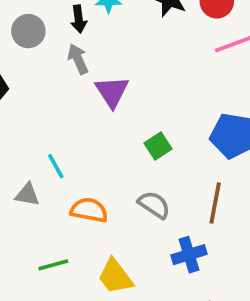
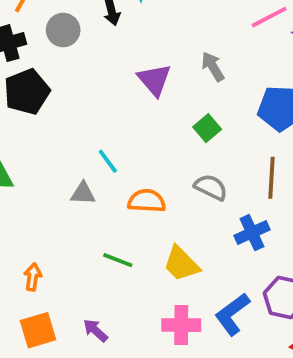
gray arrow: (78, 59) -> (213, 67), moved
green line: (53, 265) -> (118, 260), turned 44

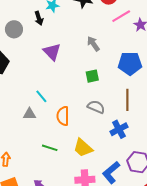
purple triangle: (154, 80) -> (52, 52), moved
green square: (207, 128) -> (92, 76), turned 32
orange semicircle: (147, 201) -> (63, 116), turned -90

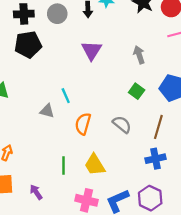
green square: (92, 76) -> (137, 91), moved, turned 32
blue cross: (119, 129) -> (155, 159), moved
green line: (50, 148) -> (63, 165), moved, turned 56

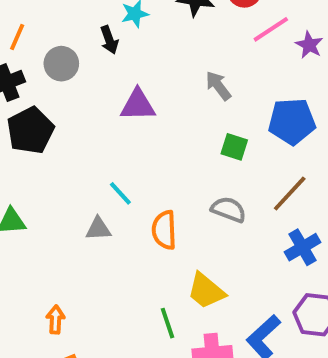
purple triangle: (92, 50) -> (138, 105), turned -45
brown line: (158, 127) -> (290, 194), turned 45
green line: (63, 165) -> (168, 323), moved

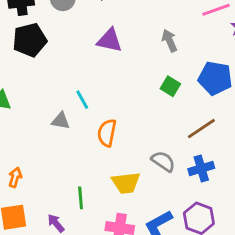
gray semicircle: (229, 210) -> (163, 161), moved
yellow trapezoid: (206, 291) -> (126, 183), turned -60
green line: (168, 323) -> (81, 198), moved

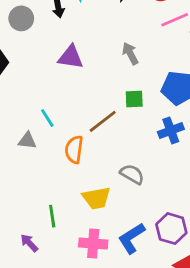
green square: (170, 86) -> (134, 99), turned -30
brown line: (201, 129) -> (103, 121), moved
blue cross: (201, 168) -> (171, 130), moved

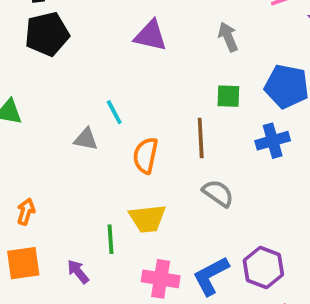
brown line: (103, 121) -> (201, 138), moved, turned -60
yellow trapezoid: (96, 198) -> (147, 219), moved

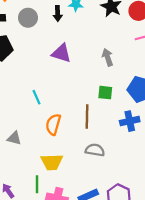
gray triangle: (86, 139) -> (14, 138), moved
gray semicircle: (218, 193) -> (95, 150), turned -30
green line: (110, 239) -> (37, 184), moved

